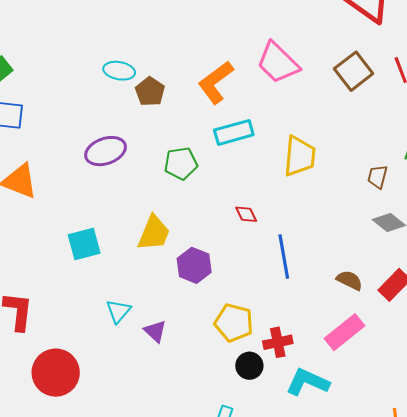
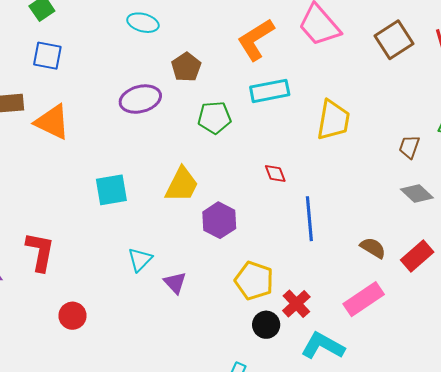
cyan ellipse: (119, 71) -> (143, 23), moved
brown pentagon: (150, 92) -> (186, 67), moved
red cross: (278, 342) -> (296, 304), turned -36
red circle: (56, 373) -> (72, 316), size x0.6

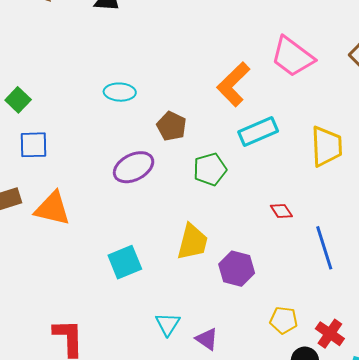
yellow pentagon: (254, 281) -> (284, 320), size x0.7

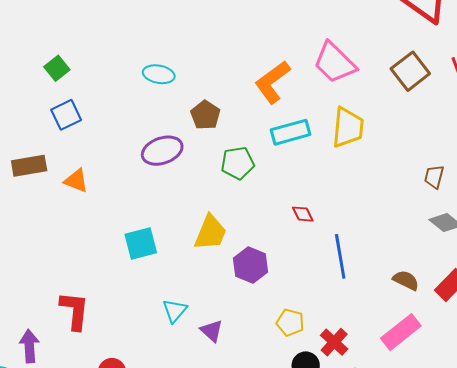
blue square: (34, 145) -> (66, 115), turned -32
yellow trapezoid: (327, 146) -> (348, 128), moved
orange triangle: (52, 209) -> (76, 181), size x0.7

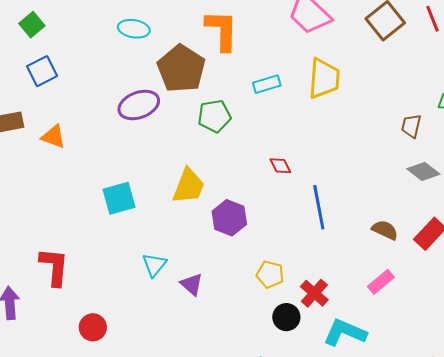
orange L-shape: (272, 82) -> (222, 30), moved, turned 129
brown pentagon: (205, 115) -> (181, 69), size x1.6
cyan rectangle: (291, 132) -> (267, 84), size x0.7
pink rectangle: (401, 332) -> (381, 282), size x0.7

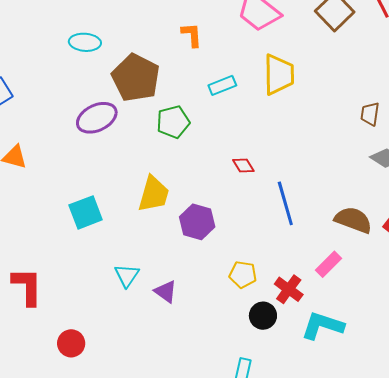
orange L-shape: (222, 30) -> (192, 35), moved, size x0.6
brown semicircle: (385, 230) -> (353, 220), size x1.4
pink rectangle: (381, 282) -> (328, 264), moved

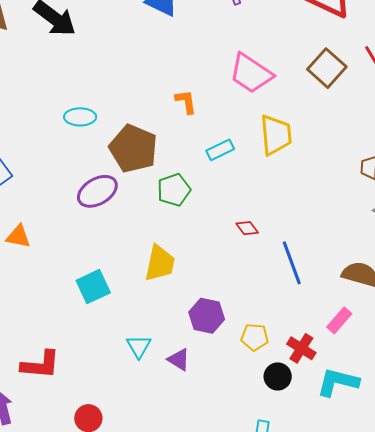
purple hexagon: (197, 222) -> (207, 316), moved
red L-shape: (27, 287) -> (40, 365), turned 99

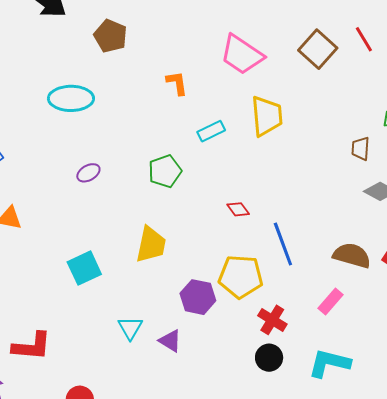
cyan ellipse: (80, 117) -> (71, 98), size x1.4
brown pentagon: (133, 149) -> (110, 36), moved, size x0.7
purple ellipse: (97, 191) -> (88, 173), size x0.6
yellow pentagon: (255, 337) -> (241, 277), moved, size x1.6
red cross: (301, 348) -> (272, 320), moved

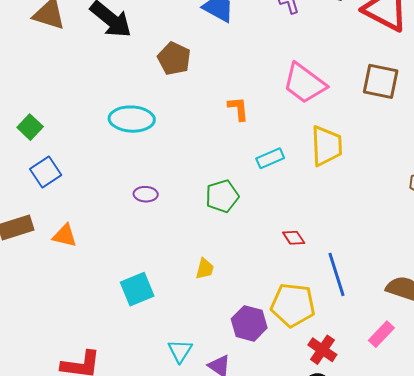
brown square: (318, 49) -> (381, 81), turned -33
purple ellipse: (88, 173) -> (146, 194), turned 30
yellow trapezoid: (151, 245) -> (205, 269), size x0.6

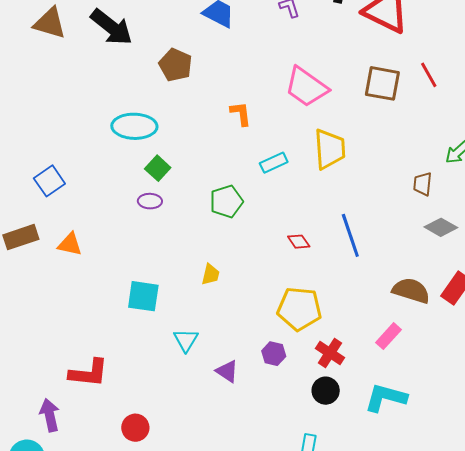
green square: (30, 127) -> (158, 168), moved
blue line: (337, 274) -> (350, 235), moved
cyan square: (137, 289) -> (143, 296), turned 32
purple hexagon: (249, 323) -> (274, 354), moved, size x0.7
cyan triangle: (180, 351) -> (186, 340), moved

